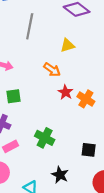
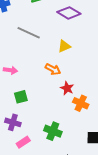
gray line: (30, 26) -> (29, 33), turned -70
orange cross: (86, 99) -> (81, 103), moved

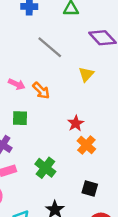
yellow triangle: (64, 46) -> (86, 74), turned -40
orange arrow: (53, 69) -> (41, 91), moved

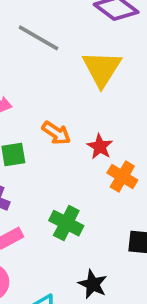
yellow triangle: (86, 74) -> (102, 69), size x1.6
orange arrow: (41, 91) -> (56, 133), moved

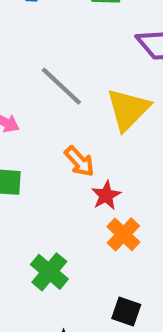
gray line: (38, 38) -> (61, 86), moved
orange arrow: (56, 133) -> (79, 161), moved

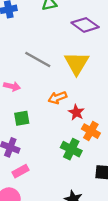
orange arrow: (79, 161) -> (57, 98), turned 126
green cross: (49, 272) -> (71, 149), moved

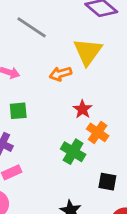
gray line: (38, 59) -> (32, 27), moved
orange arrow: (57, 98) -> (60, 74), moved

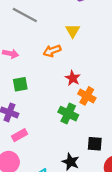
yellow triangle: (88, 52) -> (73, 31), size x0.6
black square: (107, 182) -> (95, 144), moved

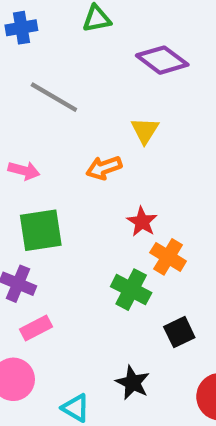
green square: (20, 84) -> (41, 230), size x1.5
black square: (95, 144) -> (179, 332), moved, turned -32

